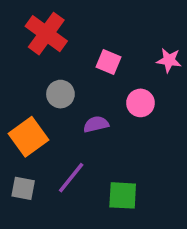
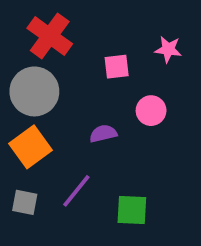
pink star: (169, 60) -> (168, 49), moved
pink square: (108, 62) -> (117, 67), turned -30
gray circle: (60, 94) -> (34, 91), moved, size x1.6

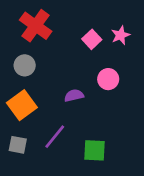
pink star: (168, 49) -> (121, 35), turned -30
pink square: (117, 67) -> (92, 39), moved, turned -36
gray circle: (34, 91) -> (25, 65), size x0.6

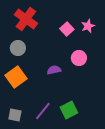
purple line: (55, 137) -> (43, 111), moved
gray square: (18, 145) -> (15, 115), moved
green square: (94, 150) -> (69, 110), turned -30

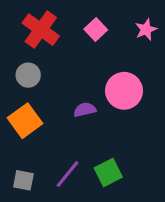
pink star: (88, 26) -> (146, 30), moved
pink square: (67, 29) -> (96, 30), moved
pink circle: (79, 58) -> (124, 91), size x1.5

